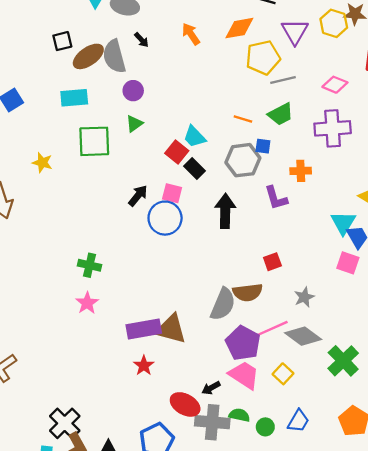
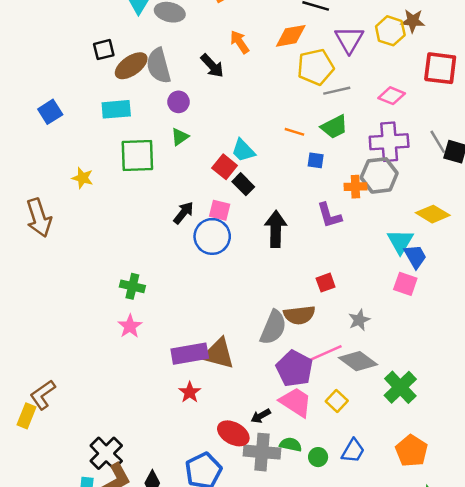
black arrow: (141, 40) -> (212, 66), moved, size x1.5
gray hexagon: (243, 160) -> (379, 175), moved

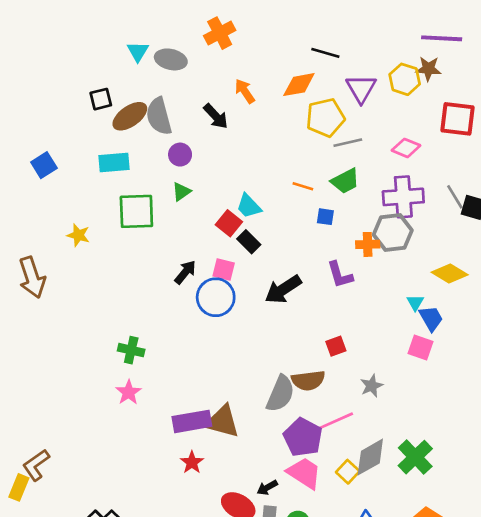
black arrow: (276, 229) -> (283, 289), turned -124
cyan triangle: (400, 241) -> (415, 303), size x0.6
gray diamond: (358, 361) -> (370, 457), moved, turned -66

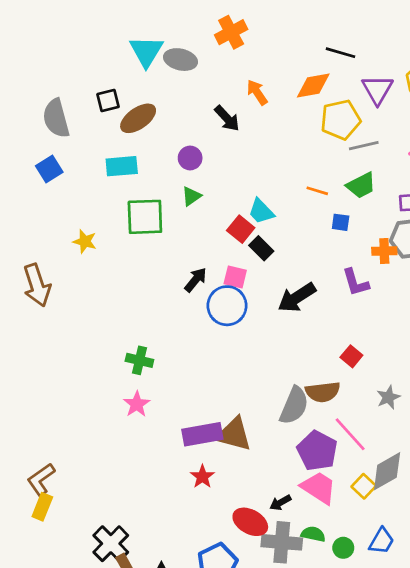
cyan triangle: (138, 52) -> (146, 51), size x1.5
gray semicircle: (159, 116) -> (56, 118), moved
red square: (336, 346) -> (351, 356), turned -30
pink line: (335, 421) -> (350, 434), turned 72
yellow rectangle: (19, 487) -> (42, 507), moved

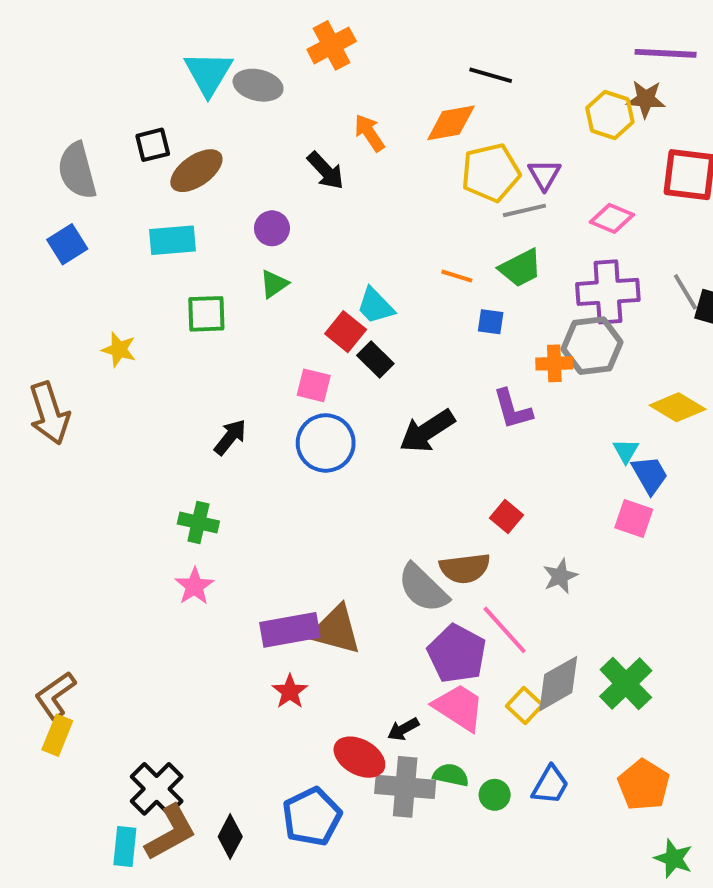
purple triangle: (377, 90) -> (544, 175), moved, size x0.7
green square: (145, 217) -> (206, 314), size x0.7
pink square: (235, 277) -> (314, 385), moved
black arrow: (196, 280) -> (230, 437), moved
gray semicircle: (294, 406) -> (423, 588), turned 111

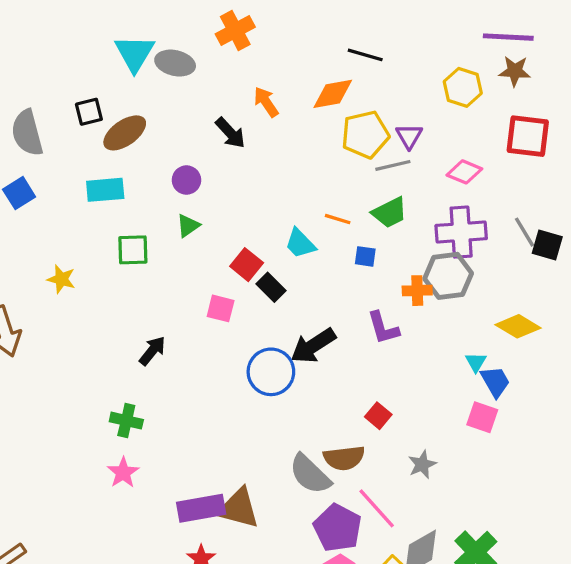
brown star: (646, 99) -> (515, 71), moved
cyan trapezoid: (375, 306) -> (300, 243), moved
blue circle: (326, 443) -> (271, 372), moved

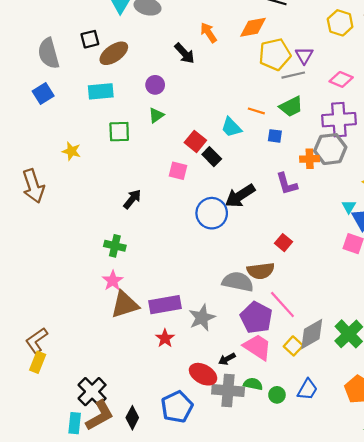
gray star: (422, 464) -> (202, 318), moved, size x1.4
gray semicircle: (310, 474) -> (238, 282), turned 148
brown triangle: (238, 508) -> (125, 305), moved, turned -32

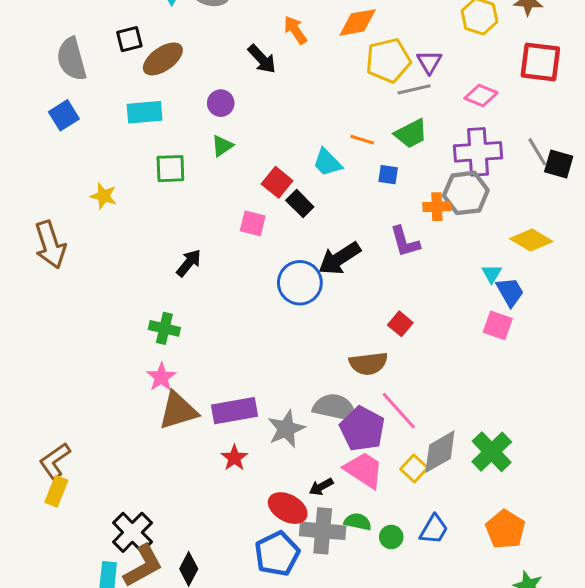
gray semicircle: (238, 282) -> (335, 408), moved
blue pentagon: (177, 407) -> (277, 554), moved

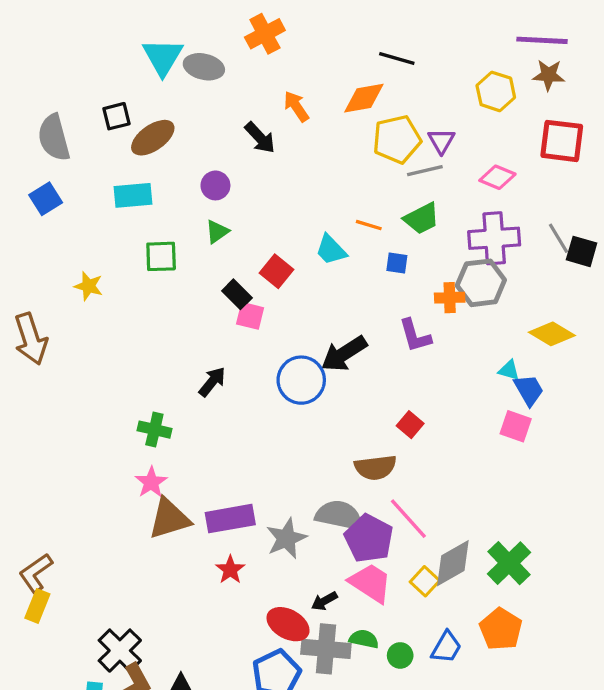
black rectangle: (300, 204) -> (237, 294), moved
black arrow: (189, 263) -> (212, 382), moved
cyan triangle: (492, 274) -> (509, 370), turned -45
orange pentagon: (505, 529) -> (501, 629), moved

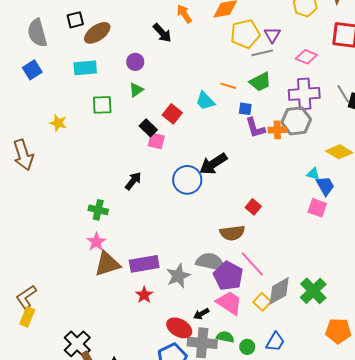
purple L-shape: (415, 336) -> (255, 128), moved
orange pentagon: (501, 629) -> (338, 331), moved, turned -30

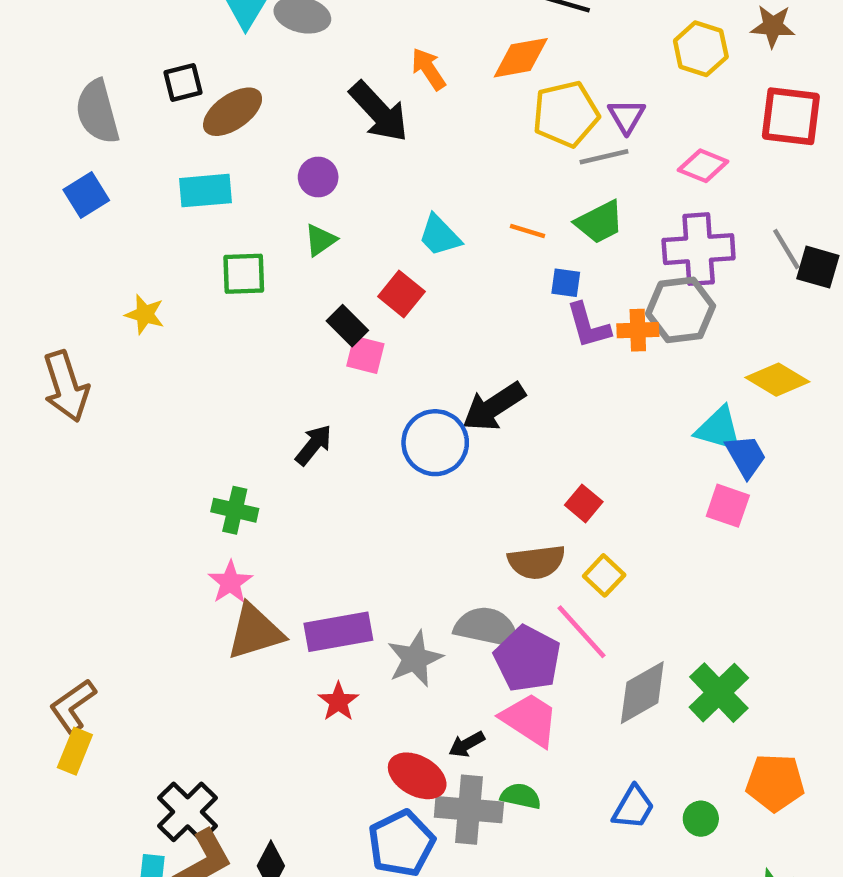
black arrow: (162, 33) -> (379, 112), size x1.4
cyan trapezoid: (205, 101) -> (440, 236), moved
cyan triangle: (313, 174) -> (719, 429), size x1.6
yellow square: (262, 302) -> (604, 575), moved
green circle: (247, 347) -> (701, 819), moved

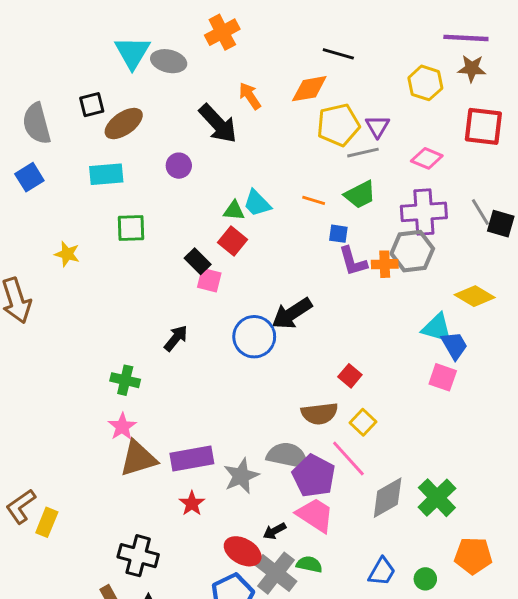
green triangle: (320, 240) -> (234, 211), moved, turned 40
yellow rectangle: (75, 751) -> (47, 522), moved
gray cross: (469, 810) -> (276, 573), turned 33
black cross: (188, 812) -> (138, 556), moved, turned -30

